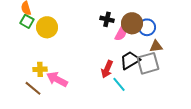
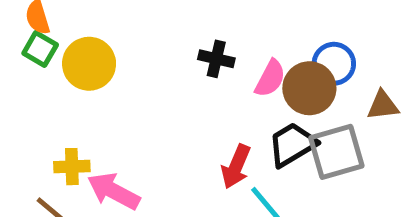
black cross: (107, 19) -> (216, 59), moved
brown circle: (132, 23) -> (309, 88), moved
brown triangle: (156, 46) -> (383, 105), moved

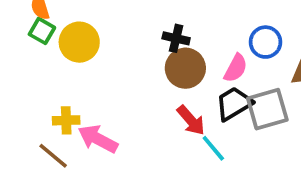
pink semicircle: (270, 78) -> (236, 68), moved
brown circle: (309, 88) -> (185, 68), moved
red arrow: (236, 167) -> (191, 120), turned -64

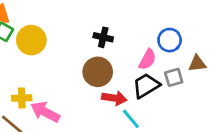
brown circle: (185, 68) -> (98, 72), moved
gray square: (267, 109) -> (174, 77), moved, size x0.6
red arrow: (191, 120) -> (114, 98), turned -40

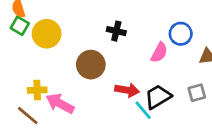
brown circle: (98, 72) -> (91, 65), moved
gray square: (174, 77) -> (197, 93), moved
black trapezoid: (146, 86) -> (158, 97), moved

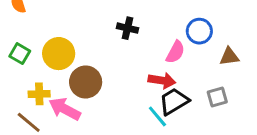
green square: (20, 26) -> (20, 54), moved
yellow circle: (47, 34) -> (59, 54), moved
brown circle: (91, 65) -> (86, 82), moved
red arrow: (127, 90) -> (162, 80), moved

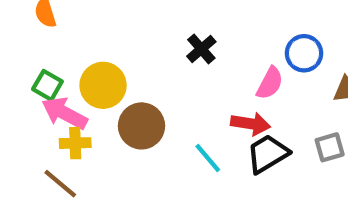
black cross: (127, 28) -> (201, 49), turned 36
pink arrow: (65, 109) -> (65, 113), moved
cyan line: (157, 116) -> (208, 158), moved

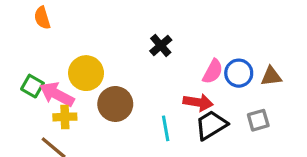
blue circle: (304, 53) -> (239, 73), moved
green square: (47, 85) -> (32, 86), moved
cyan line: (208, 158) -> (166, 128), turned 30

